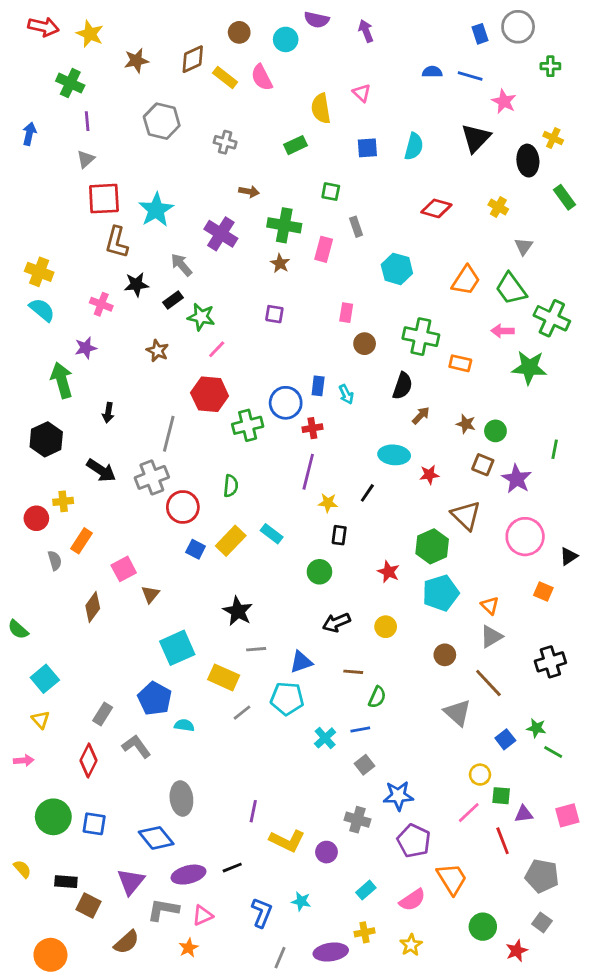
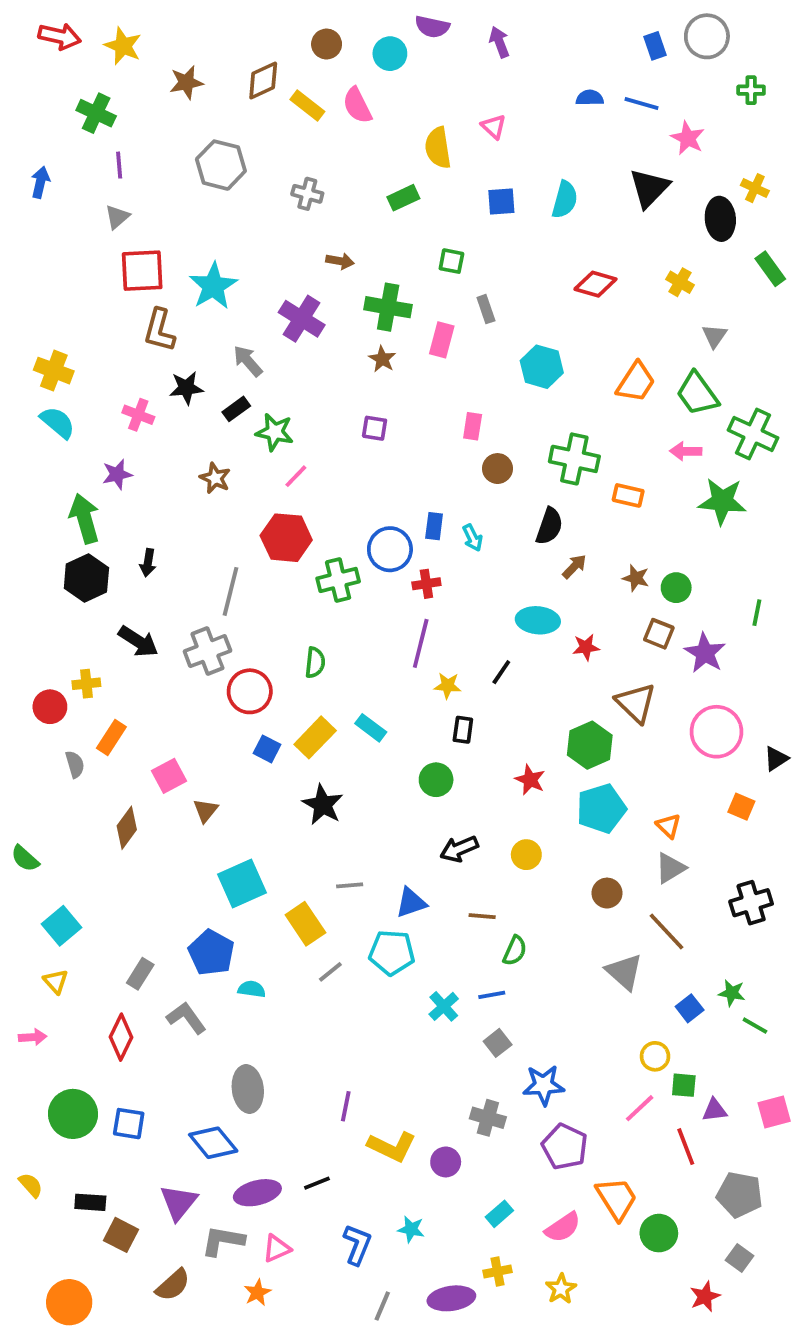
black hexagon: (46, 439) -> (86, 578), moved
black star: (238, 611) -> (323, 805), moved
yellow rectangle: (224, 677) -> (305, 924), turned 32
green circle: (483, 927) -> (659, 1233), moved

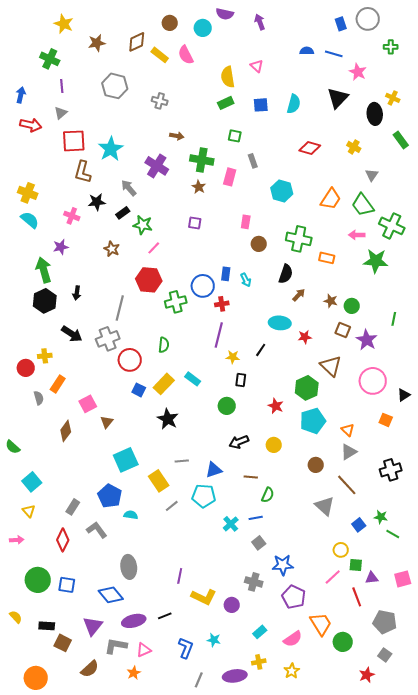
red arrow: (60, 36) -> (31, 125), moved
green rectangle: (403, 198) -> (226, 103), moved

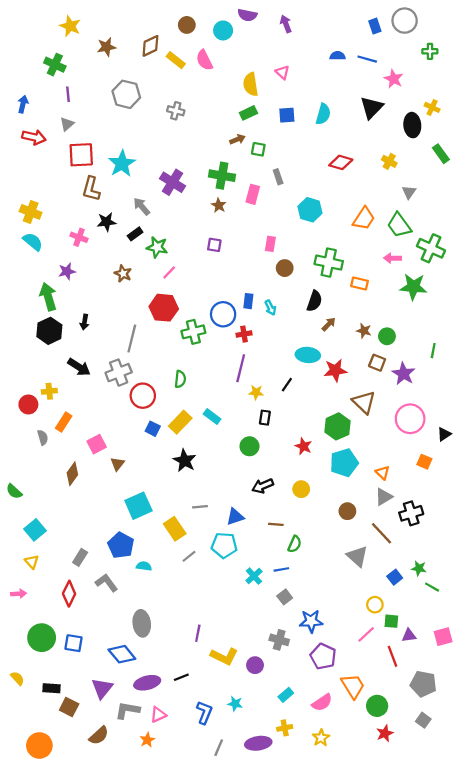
brown arrow: (177, 136) -> (237, 139), moved, turned -32
red star: (305, 337) -> (335, 370), size x1.5
black cross: (391, 470) -> (411, 513), moved
red star: (367, 675) -> (385, 733), moved

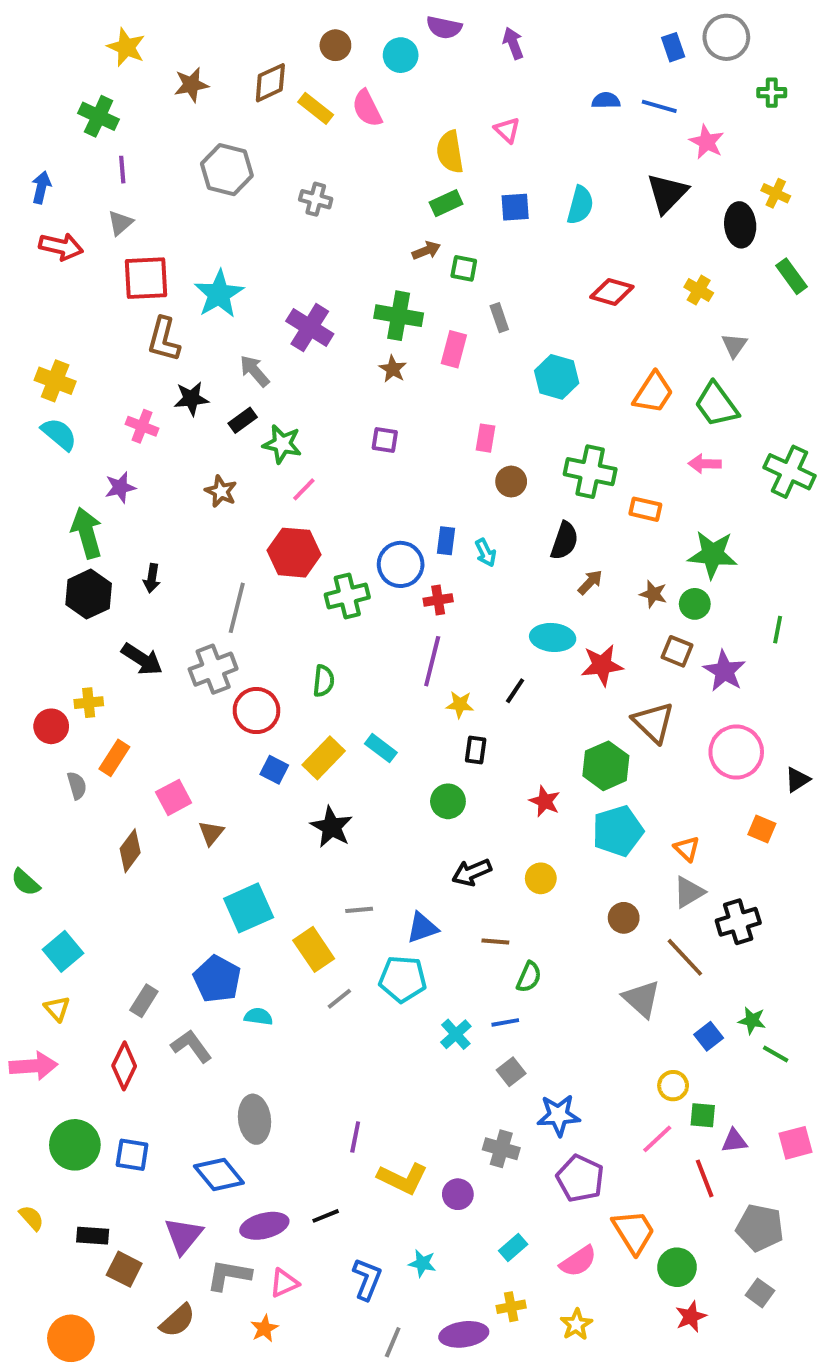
green cross: (431, 248) -> (790, 472), moved
green star: (413, 287) -> (713, 555), moved
pink arrow: (18, 594) -> (33, 1066), size x1.6

